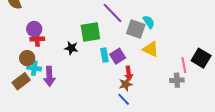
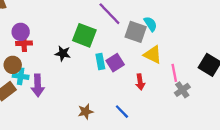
green square: (90, 32) -> (84, 35), turned 30
pink line: (184, 65) -> (174, 73), moved
red arrow: (129, 73) -> (140, 82), moved
gray cross: (177, 80) -> (182, 90), turned -32
brown star: (126, 84) -> (86, 112), moved

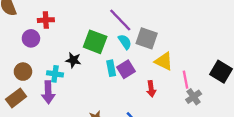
cyan semicircle: (150, 24) -> (125, 42), moved
red cross: (24, 43) -> (46, 20), moved
cyan cross: (21, 76) -> (55, 74), moved

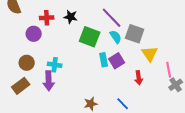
black star: (73, 60) -> (71, 17), moved
yellow triangle: (164, 61) -> (150, 54), turned 30

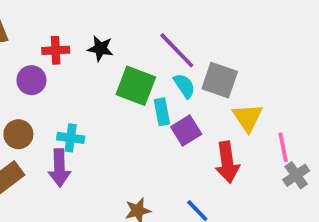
cyan rectangle: (104, 60) -> (162, 112), moved
red arrow: (139, 78) -> (227, 162), size x1.5

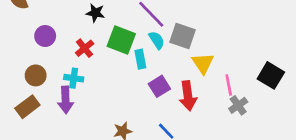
red cross: (56, 50) -> (85, 48), moved, turned -36
purple square: (186, 130) -> (159, 86), moved

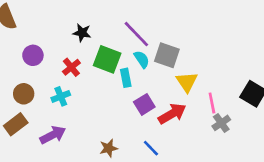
cyan cross: (74, 78) -> (61, 96), turned -30
red arrow: (188, 96) -> (172, 114), turned -112
purple arrow: (66, 100) -> (53, 135), moved, turned -115

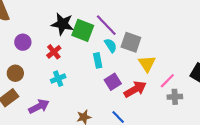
black star: (82, 33) -> (62, 24), size x1.5
green square: (107, 59) -> (83, 30), moved
cyan cross: (61, 96) -> (58, 79), moved
pink line: (212, 103) -> (167, 81), turned 56
gray cross: (221, 123) -> (175, 97), turned 32

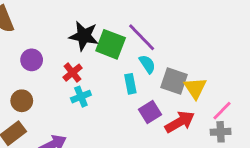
gray square: (131, 42) -> (174, 81), moved
cyan cross: (58, 79) -> (81, 97), moved
gray cross: (175, 97) -> (221, 132), moved

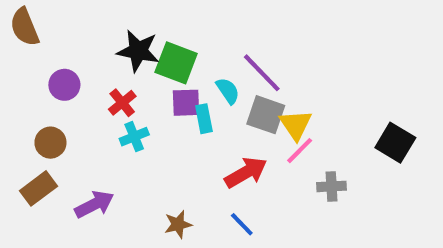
purple line: (142, 37) -> (262, 73), moved
pink line: (222, 111) -> (300, 151), moved
purple square: (150, 112) -> (186, 103), moved, turned 30
red arrow: (180, 122) -> (246, 172), moved

